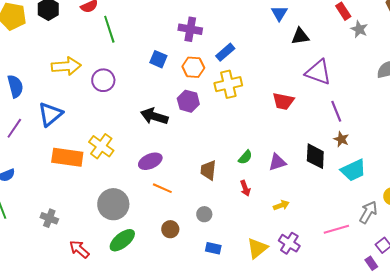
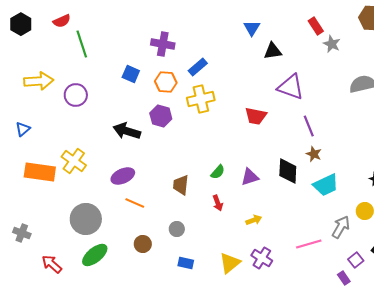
blue triangle: (50, 114) -> (23, 129), size x0.6

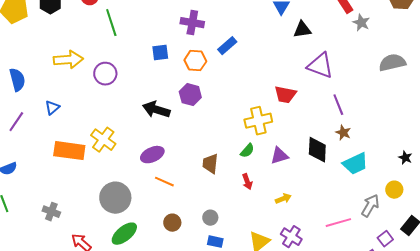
blue square: (131, 74) -> (160, 53), turned -30
yellow cross: (201, 99) -> (258, 121), moved
gray circle: (177, 229) -> (210, 218), moved

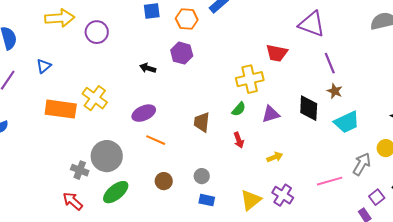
black arrow: (156, 110) -> (148, 68), size x0.6
gray cross: (51, 212) -> (80, 170), moved

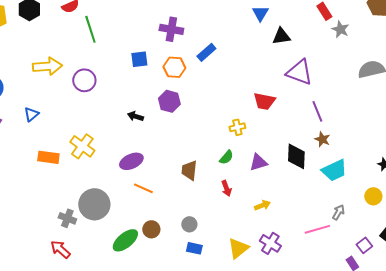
yellow cross: (250, 79) -> (237, 127), size x0.6
orange rectangle: (61, 109) -> (48, 157), size x0.7
gray arrow: (362, 164) -> (338, 212), moved, size x0.7
green ellipse: (116, 192) -> (125, 240), moved

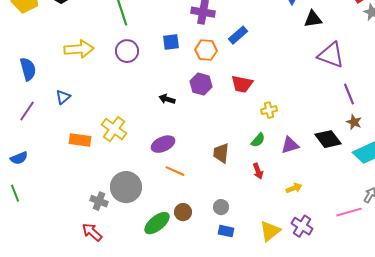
purple circle: (84, 80) -> (127, 51), moved
red trapezoid: (264, 101) -> (242, 84), moved
black diamond: (296, 156) -> (328, 139), turned -40

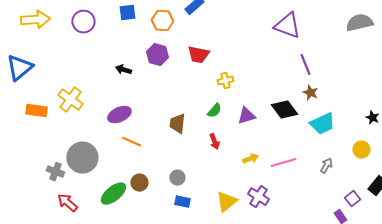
blue triangle: (63, 97) -> (19, 68), size x1.8
pink line: (349, 212) -> (283, 163), moved
red arrow: (92, 232) -> (67, 203), moved

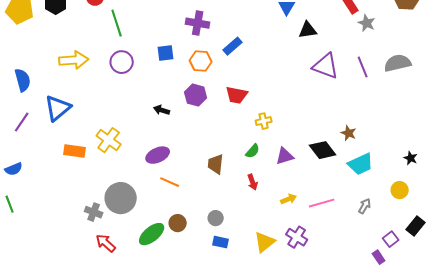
purple line: (305, 65) -> (363, 67), moved

